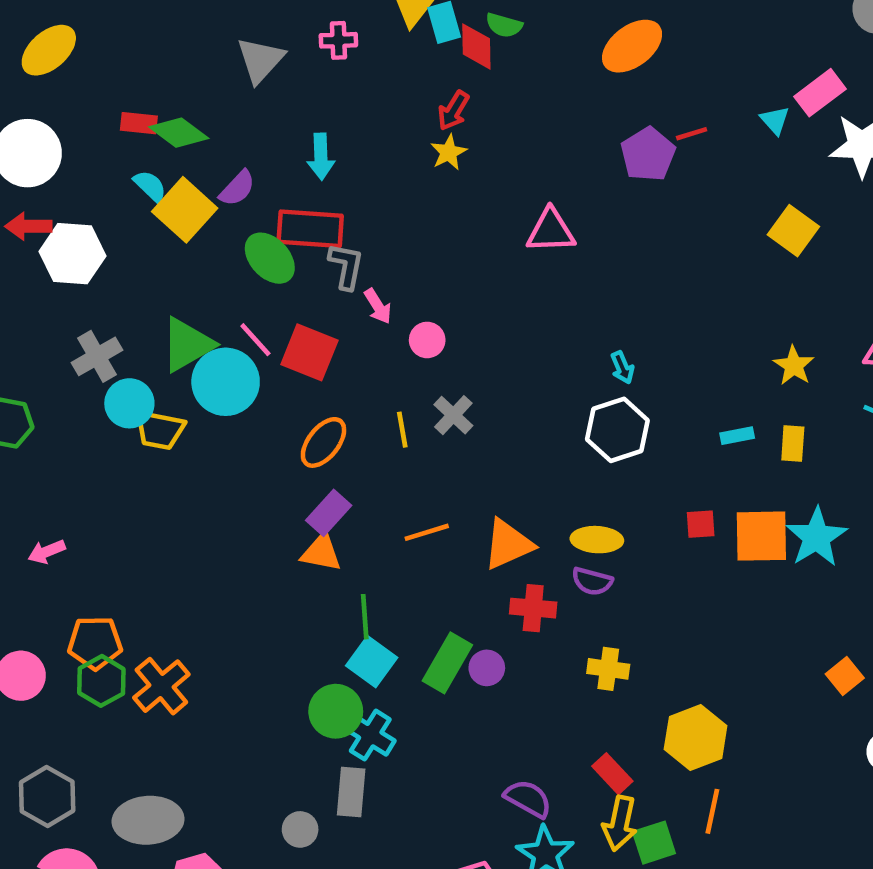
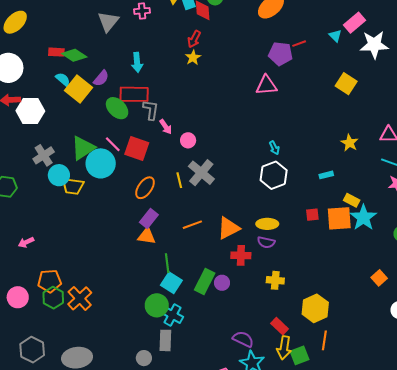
purple pentagon: (648, 154) -> (280, 54), turned -30
pink triangle: (551, 231) -> (266, 85), moved
gray cross: (453, 415) -> (201, 173), size x1.5
yellow rectangle: (793, 443) -> (352, 200), moved, turned -63

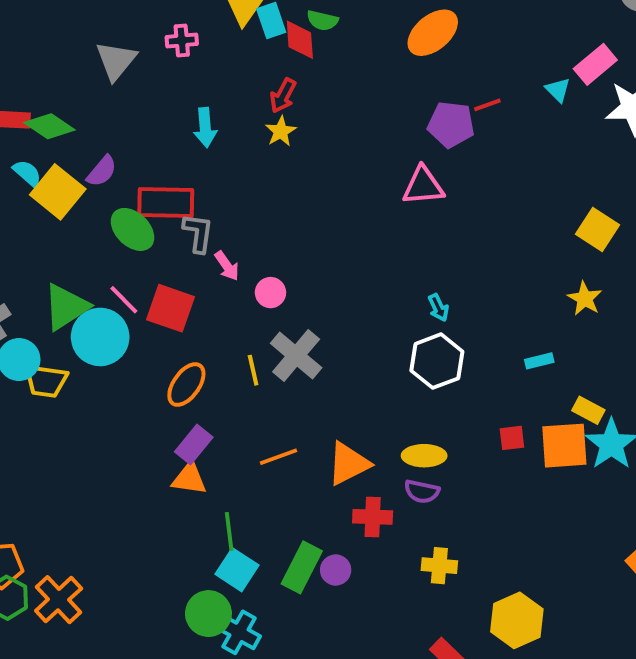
cyan arrow: (137, 62) -> (205, 127), moved
yellow square: (346, 84) -> (598, 230), moved

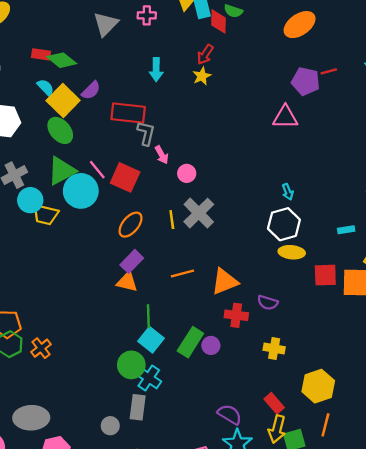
green ellipse: (133, 229) -> (60, 130), moved
red square: (512, 438) -> (325, 275), size x1.5
yellow ellipse: (424, 456) -> (292, 252), moved
orange cross: (59, 600) -> (41, 348), size x0.7

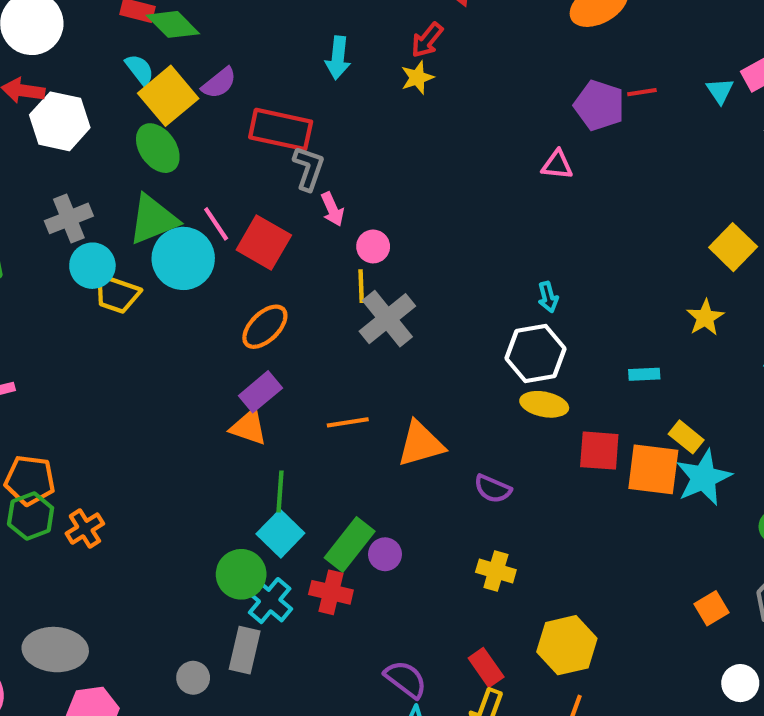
pink triangle: (285, 117) -> (557, 165), size x0.7
yellow line: (172, 220) -> (361, 286), moved
red cross: (236, 315) -> (331, 592), moved

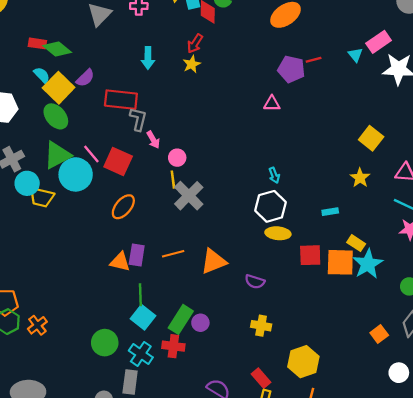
purple rectangle: (260, 392) -> (137, 255), moved, turned -35
green circle: (241, 574) -> (105, 343), moved

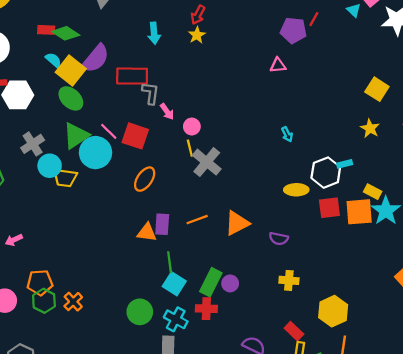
red line: (314, 60) -> (314, 19), turned -40
purple semicircle: (85, 78) -> (96, 59), size x1.6
white hexagon: (270, 206) -> (326, 173), moved

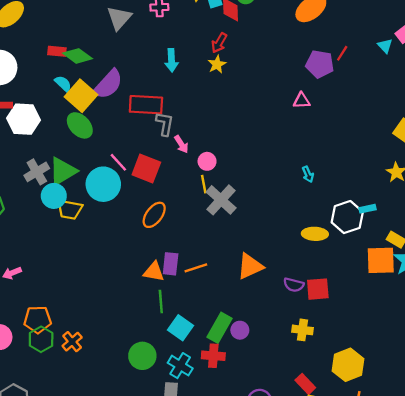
green triangle: (76, 136) -> (63, 171), moved
red square: (329, 208) -> (318, 289), moved
orange line: (197, 220) -> (196, 268), moved
green line: (170, 262) -> (161, 302), moved

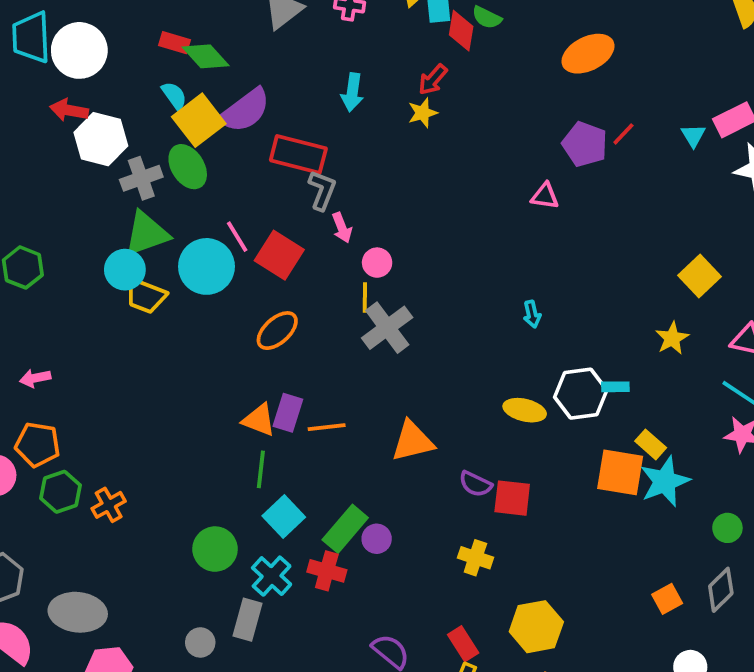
gray cross: (37, 172) -> (141, 178), moved
orange pentagon: (38, 320) -> (38, 445), moved

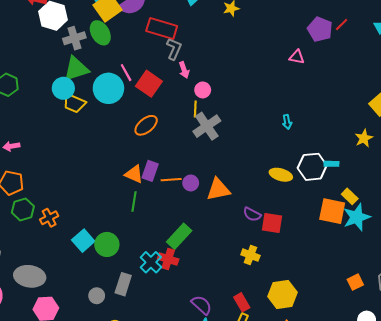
cyan square: (284, 516) -> (83, 241), moved
purple circle: (377, 539) -> (191, 183), moved
cyan cross: (272, 576) -> (151, 262), moved

